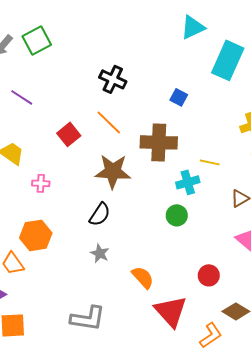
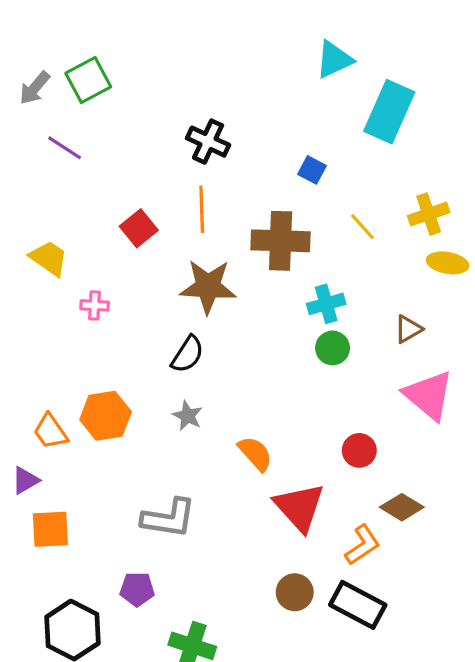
purple line: (22, 97) -> (65, 148), moved
orange line: (109, 122) -> (202, 209), turned 44
yellow line: (210, 162) -> (362, 227), moved, turned 36
green circle: (177, 215) -> (333, 348), moved
orange hexagon: (36, 235) -> (106, 416), moved

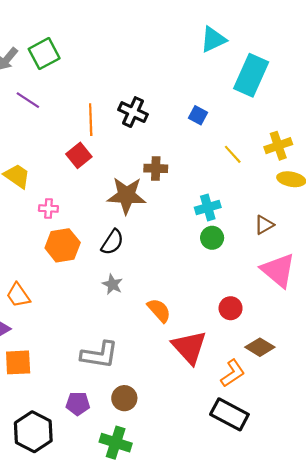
black cross: (208, 142) -> (133, 112), moved
orange line: (202, 209) -> (91, 120), moved
brown cross: (281, 241) -> (156, 168), moved, size x0.6
orange hexagon: (106, 416) -> (63, 245), moved
brown circle: (295, 592) -> (124, 398), moved

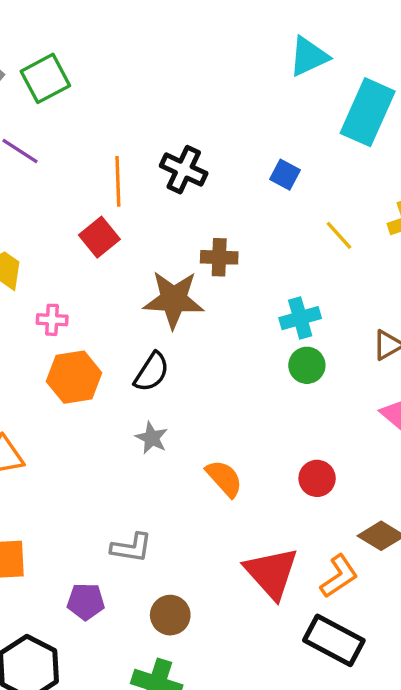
red circle: (231, 308) -> (317, 478), moved
red triangle: (189, 347) -> (271, 573), moved
gray L-shape: (99, 355) -> (131, 548), size x0.7
purple pentagon: (78, 404) -> (86, 602), moved

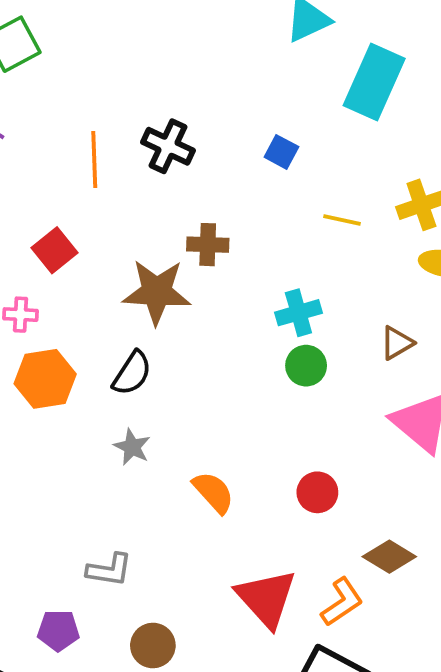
yellow line: (339, 235) -> (342, 220), turned -36
red square: (99, 237) -> (55, 250), moved

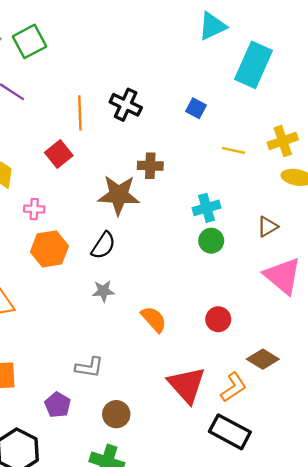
red square: (55, 250) -> (59, 154), moved
gray star: (132, 447) -> (103, 291), turned -30
purple pentagon: (58, 630) -> (58, 405), turned 30

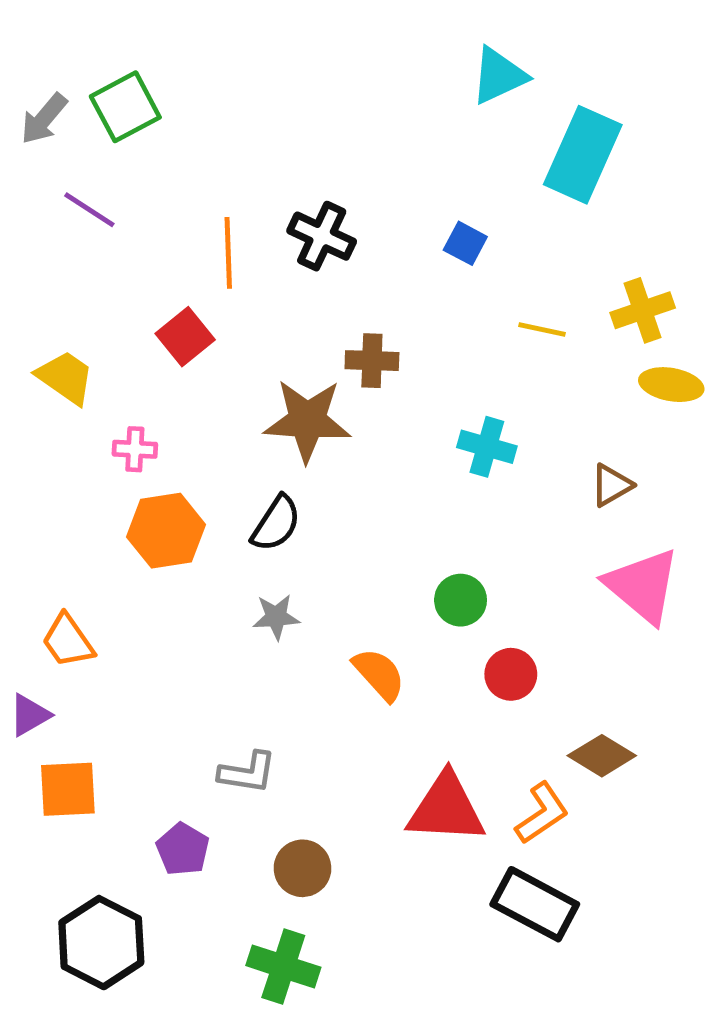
cyan cross: (207, 208) -> (487, 447), turned 32
green circle: (211, 241) -> (461, 600), moved
red triangle: (187, 385) -> (446, 808), turned -45

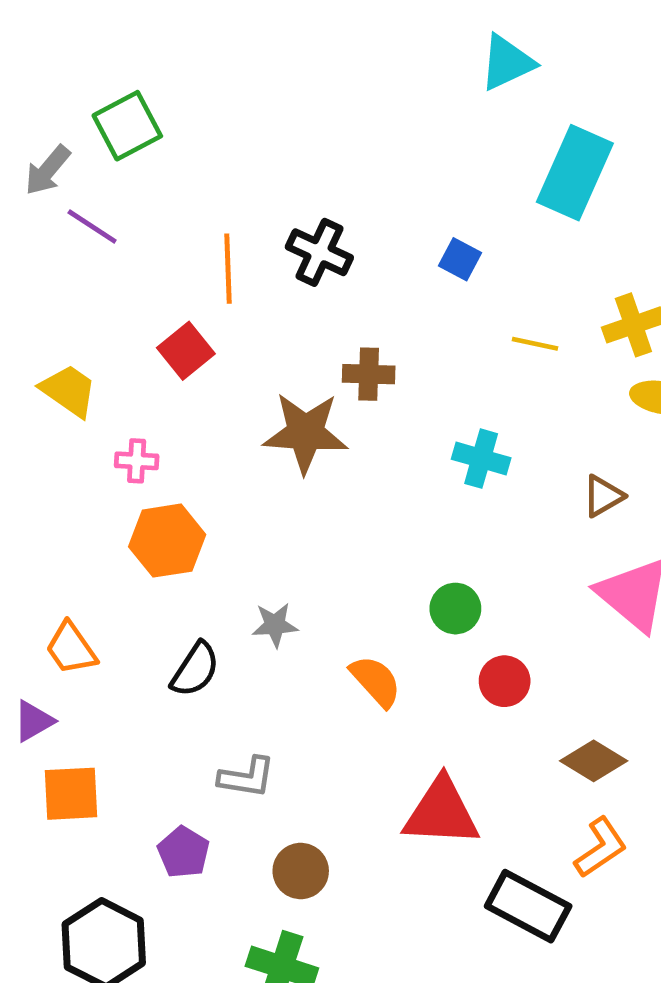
cyan triangle: (499, 76) -> (507, 62), moved
gray arrow: (44, 119) -> (48, 170), moved
black semicircle: (276, 523) -> (195, 669), moved
orange L-shape: (542, 813) -> (601, 848), moved

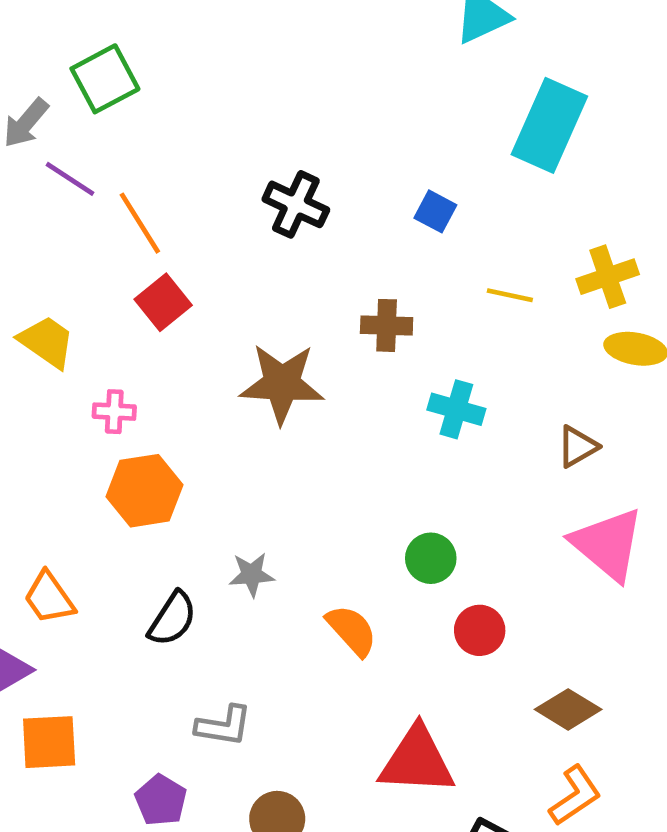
orange line: (228, 269) -> (140, 223), moved, turned -30
brown cross: (369, 374) -> (387, 325), moved

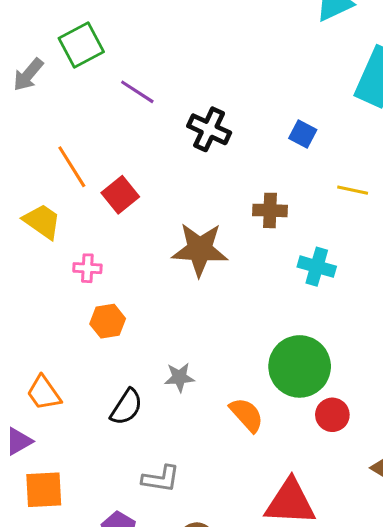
purple line: (70, 179) -> (137, 92), moved
orange line: (140, 223) -> (72, 167), moved
orange hexagon: (145, 491) -> (108, 321), size x0.7
green circle: (431, 558) -> (300, 366), size x1.8

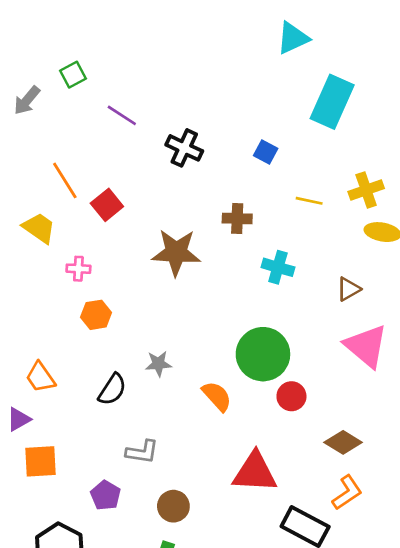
green square: (81, 45) -> (73, 75), size x0.7

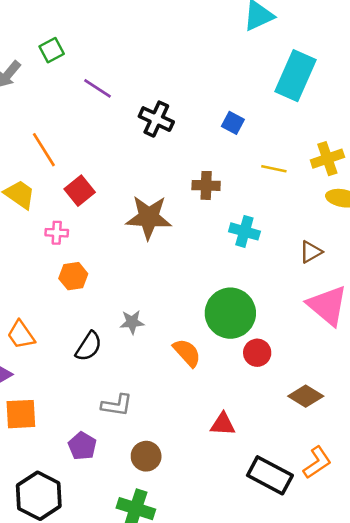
red square: (107, 205) -> (80, 191), moved
red triangle: (255, 472) -> (223, 424), size x0.6
orange L-shape: (347, 493) -> (317, 463), moved

